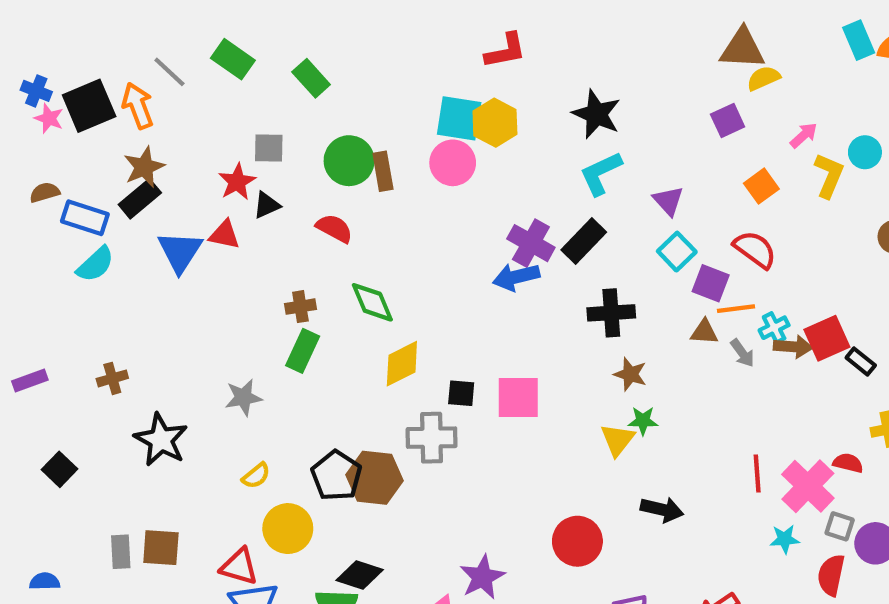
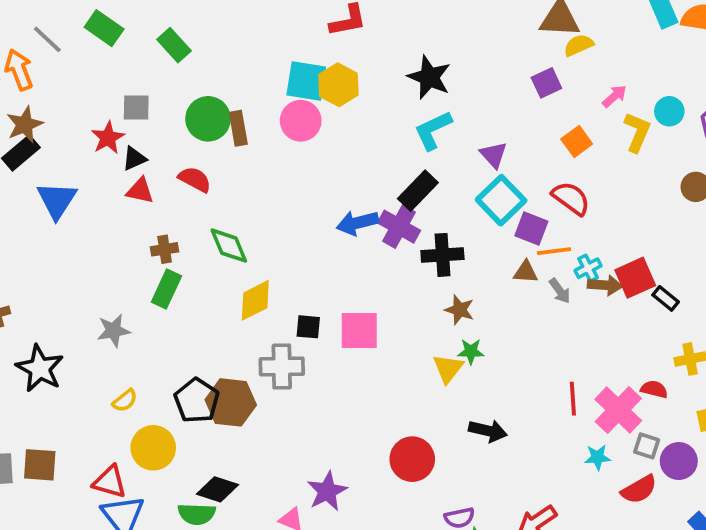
red triangle: (224, 235) -> (140, 191), moved
purple cross: (531, 243) -> (399, 227), moved
cyan square: (677, 252) -> (501, 200), size x1.4
red semicircle: (831, 575) -> (639, 489), turned -132

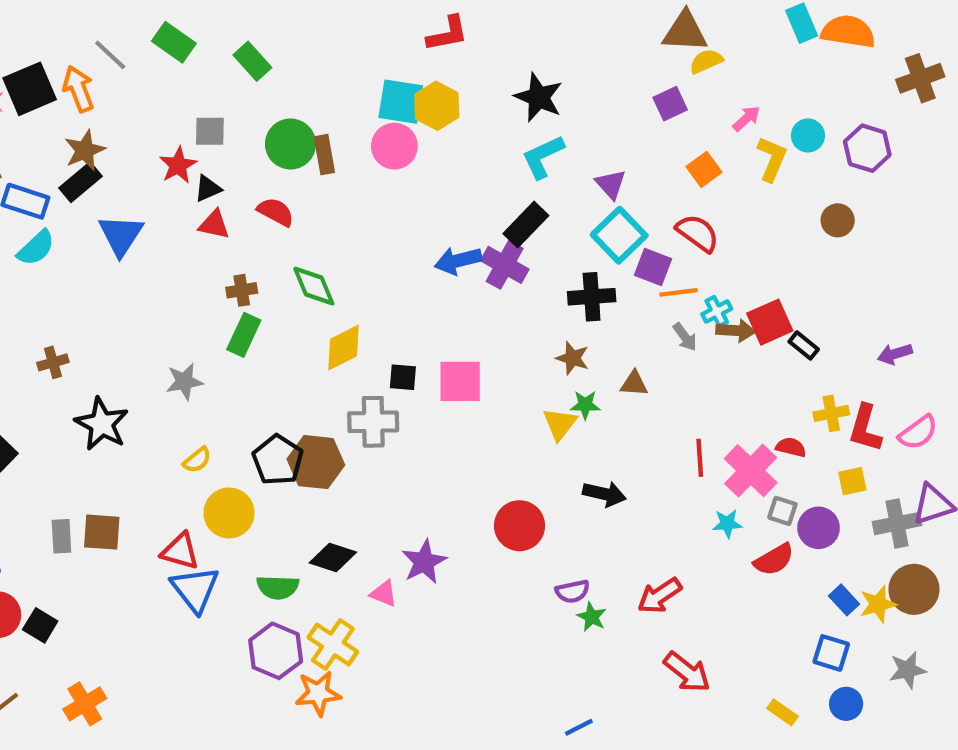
black cross: (442, 255) -> (592, 297), moved
brown triangle: (526, 272) -> (634, 384), moved
black diamond: (217, 489) -> (333, 558), moved

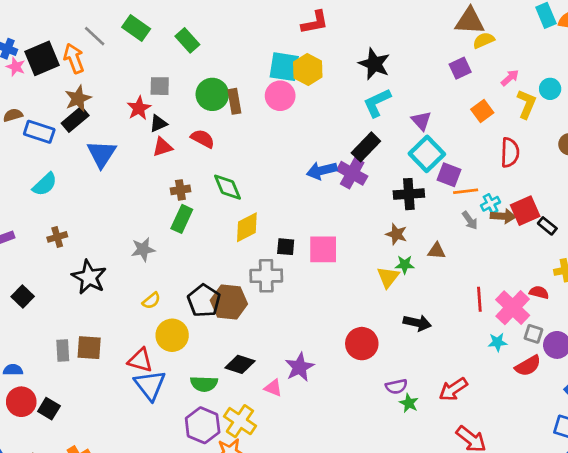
red triangle: (214, 225) -> (162, 147), turned -30
red semicircle: (698, 233) -> (510, 153), moved, turned 56
cyan semicircle: (36, 248) -> (45, 184), moved

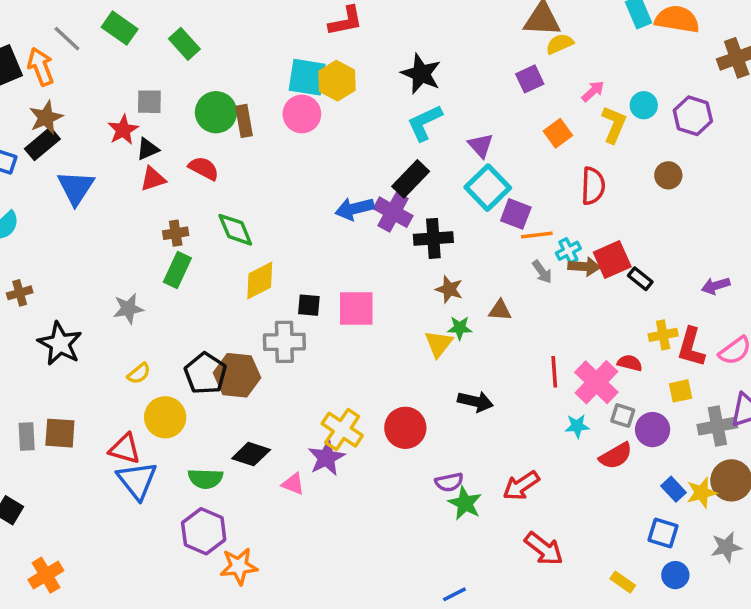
black cross: (409, 194) -> (433, 238), moved
green star: (409, 403) -> (465, 503), size x1.4
yellow cross: (240, 421) -> (342, 430), moved

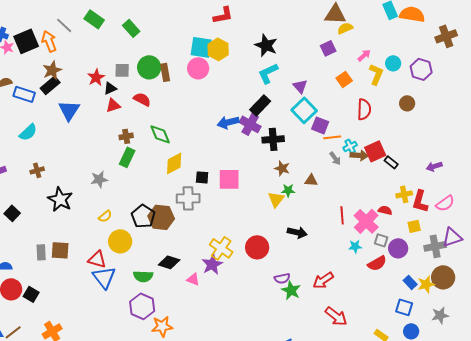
gray square: (149, 102) -> (122, 70), moved

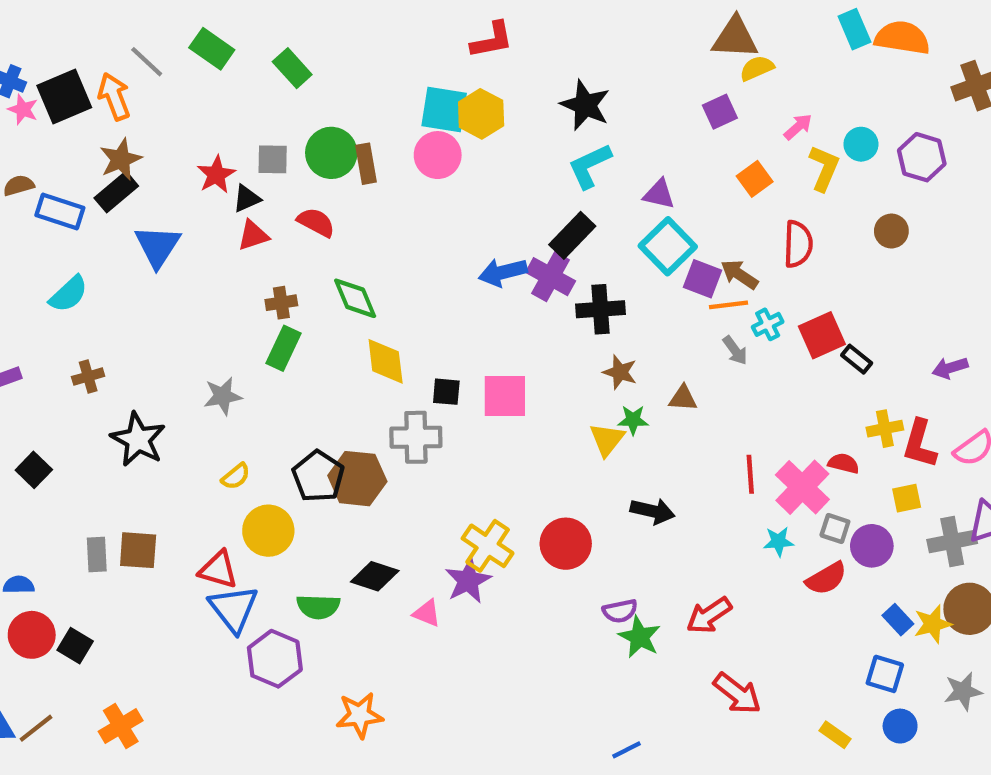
purple triangle: (300, 86) -> (659, 194), turned -35
brown arrow: (359, 155) -> (739, 274), moved, turned -150
yellow diamond: (174, 163) -> (386, 361), turned -70
purple hexagon: (142, 306) -> (275, 659), moved

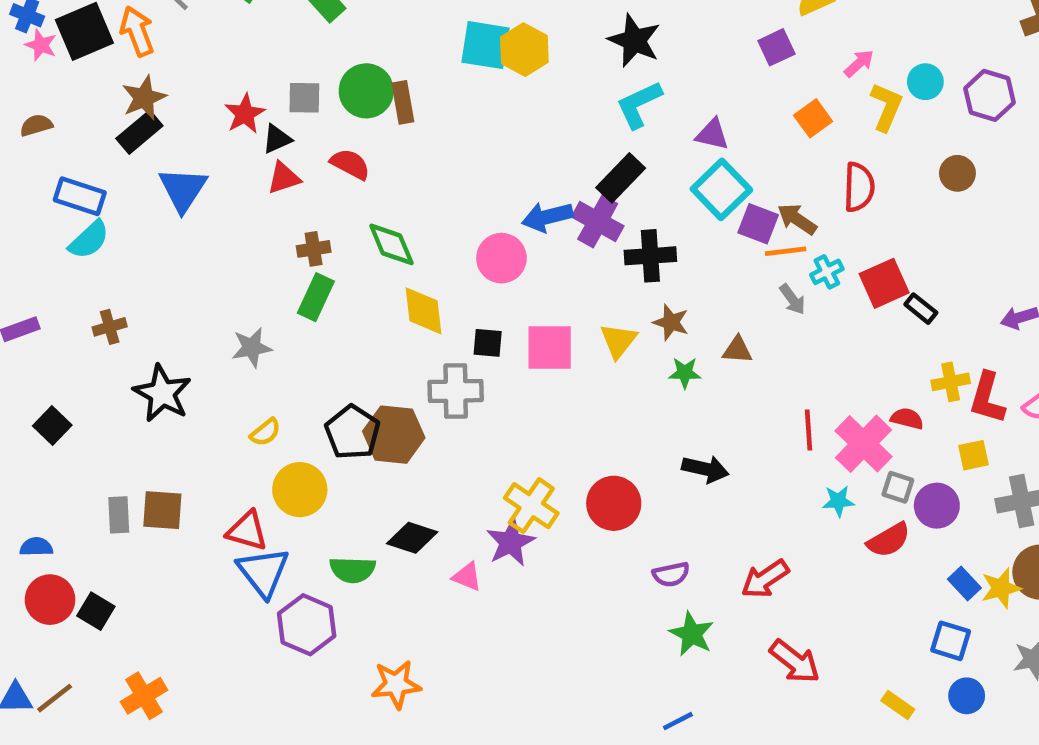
pink circle: (438, 155) -> (501, 258), moved
blue rectangle: (60, 211) -> (80, 196), moved
yellow triangle: (607, 439) -> (618, 341), moved
green star: (640, 637) -> (692, 634), moved

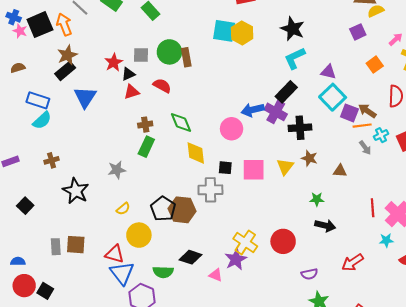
green star: (685, 373) -> (317, 199), moved
red arrow: (765, 579) -> (353, 262), moved

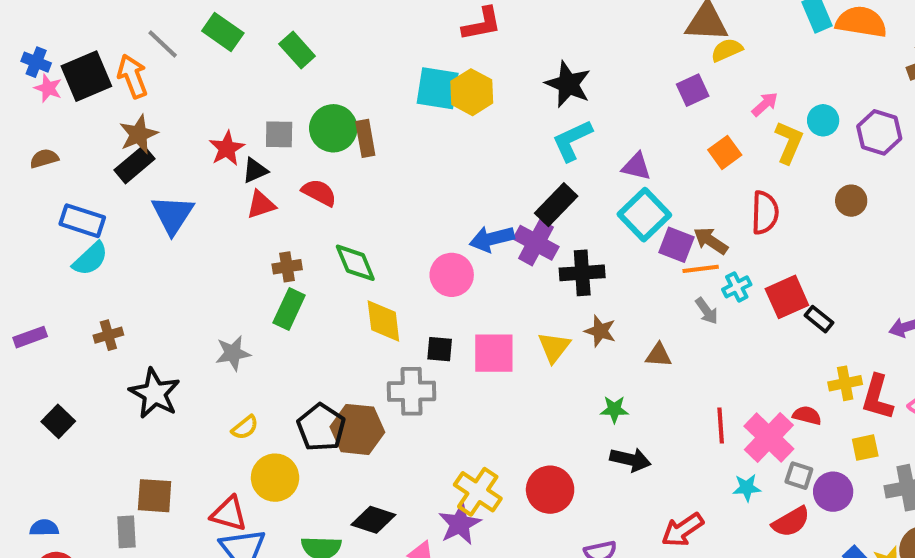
gray rectangle: (56, 247) -> (126, 532), moved

